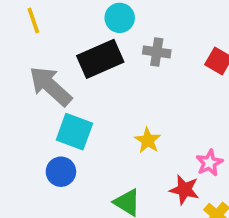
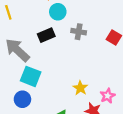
black rectangle: (100, 59) -> (46, 35), size x0.7
yellow star: (148, 140) -> (80, 88), moved

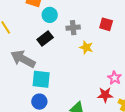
yellow star: (80, 88) -> (86, 47), moved

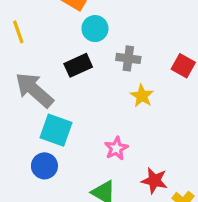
pink star: (114, 78) -> (116, 148), moved

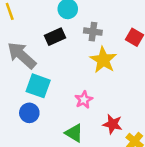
yellow star: (142, 96) -> (103, 60), size x1.5

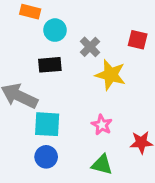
gray cross: (93, 32) -> (90, 47), turned -36
black rectangle: (55, 37) -> (50, 65), turned 36

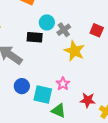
cyan circle: (55, 30) -> (47, 22), moved
cyan square: (47, 124) -> (43, 94), moved
blue circle: (46, 157) -> (22, 86), moved

